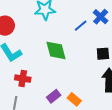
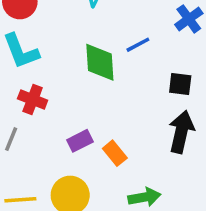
blue line: (81, 26) -> (138, 45), moved

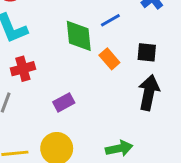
red cross: (33, 100) -> (23, 69), turned -35
orange rectangle: (115, 153) -> (109, 59), moved

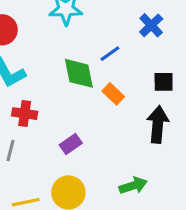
black square: (147, 52) -> (164, 82), moved
red cross: (23, 69) -> (25, 114), turned 30

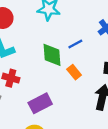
purple rectangle: (71, 144) -> (40, 103), size x1.5

